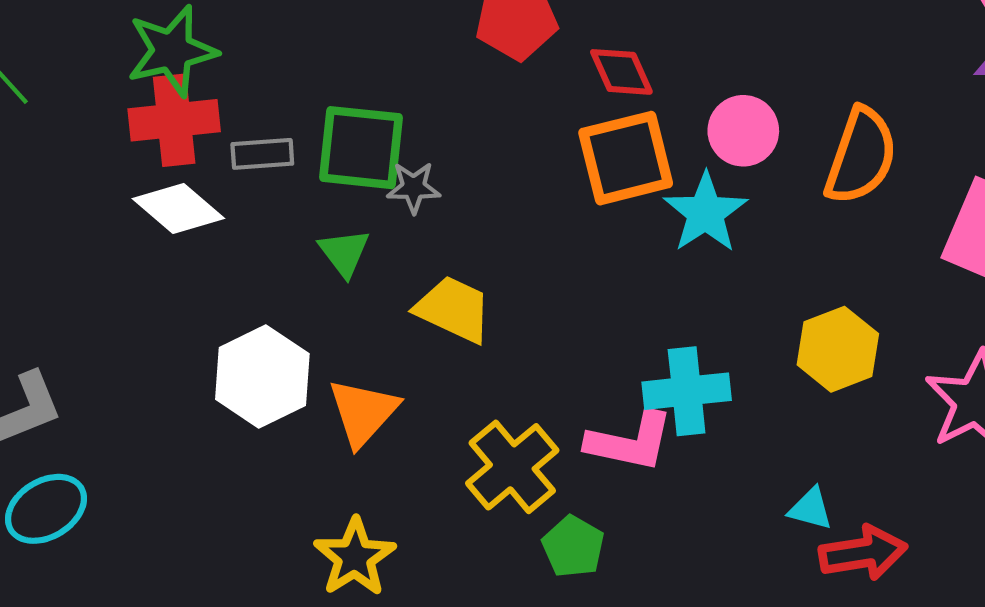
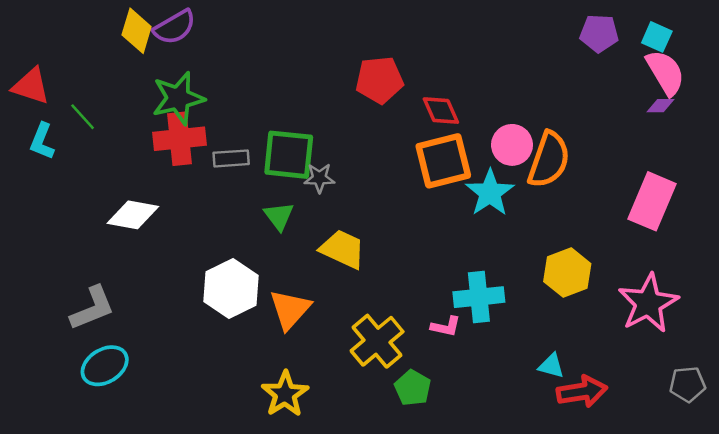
orange semicircle: (861, 156) -> (549, 160), moved
white diamond: (178, 208) -> (133, 215), moved, turned -30
pink L-shape: (630, 442) -> (446, 327), size x0.6

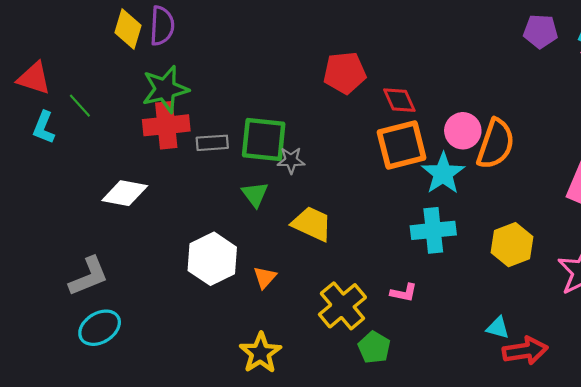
purple semicircle: (175, 27) -> (162, 26), turned -57
cyan cross: (479, 297) -> (433, 230), moved
orange triangle: (290, 309) -> (265, 277), size x0.6

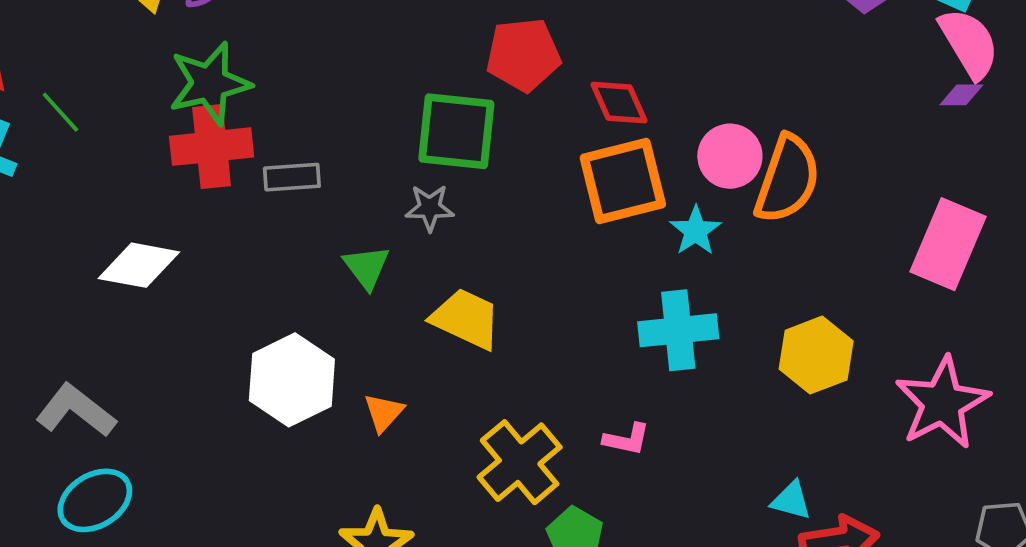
green square: (264, 140) -> (456, 131), moved
cyan star: (443, 173) -> (696, 231), size x0.7
gray L-shape: (89, 276) -> (76, 411), turned -120

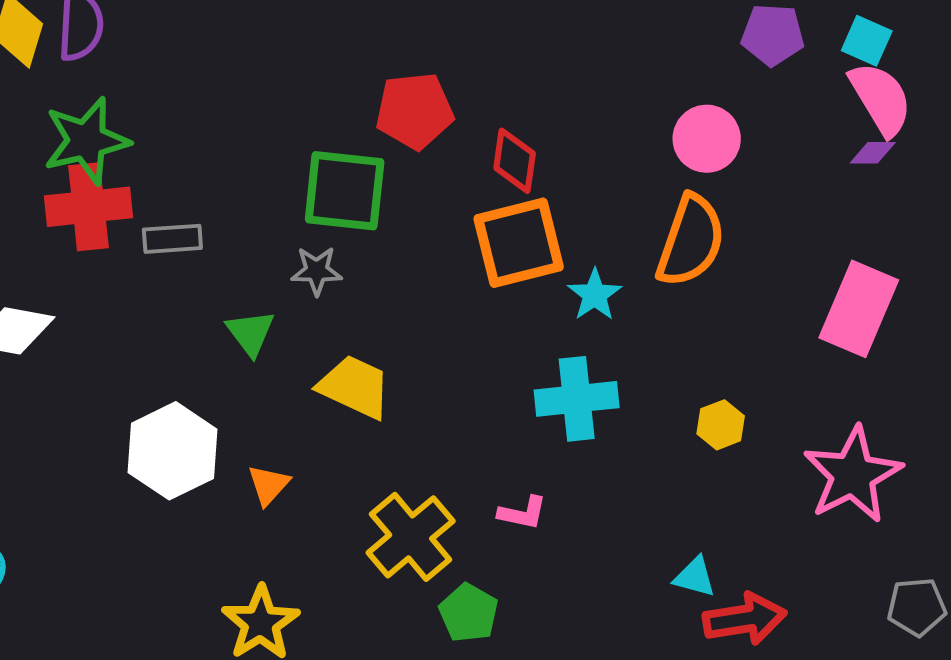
red diamond: (619, 103) -> (515, 161), turned 32
pink circle: (730, 156) -> (707, 139), moved
yellow hexagon: (816, 355) -> (721, 425), size x0.6

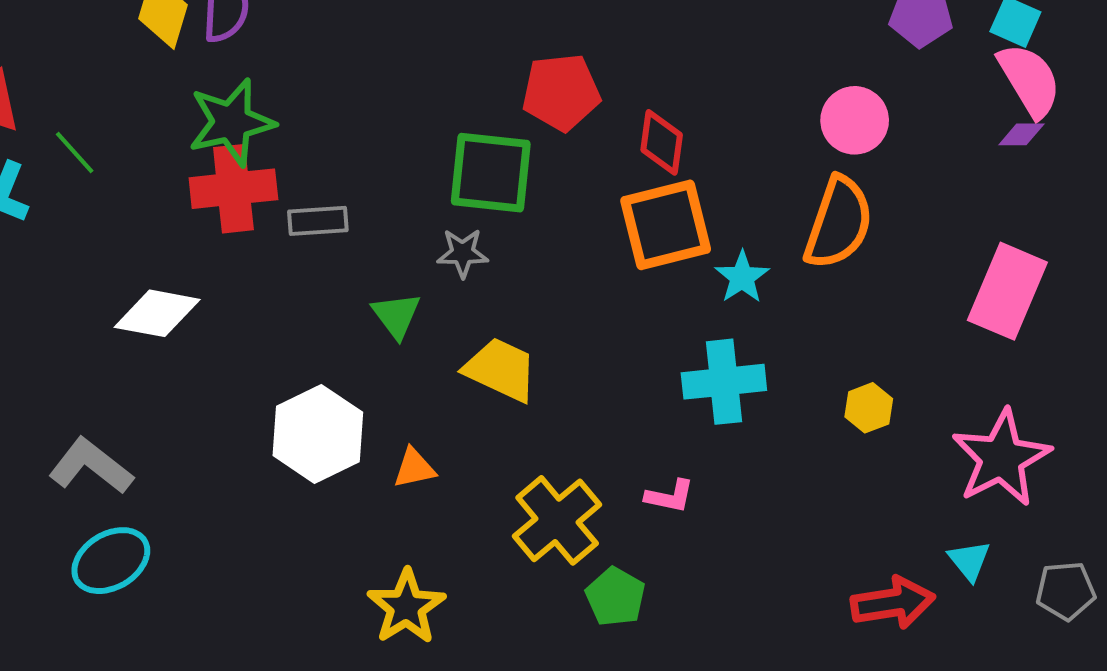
orange triangle: (269, 485) -> (414, 468), turned 36
cyan triangle: (695, 577) -> (969, 561), moved, turned 36

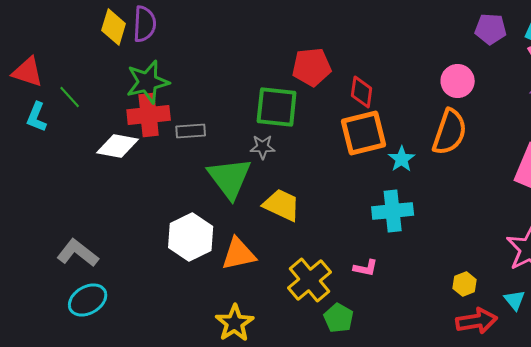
white diamond: (157, 313) -> (118, 146), moved
green triangle: (396, 315) -> (230, 178), size x1.8
yellow hexagon: (869, 408) -> (465, 284), moved
orange triangle: (414, 468) -> (239, 254), size x1.6

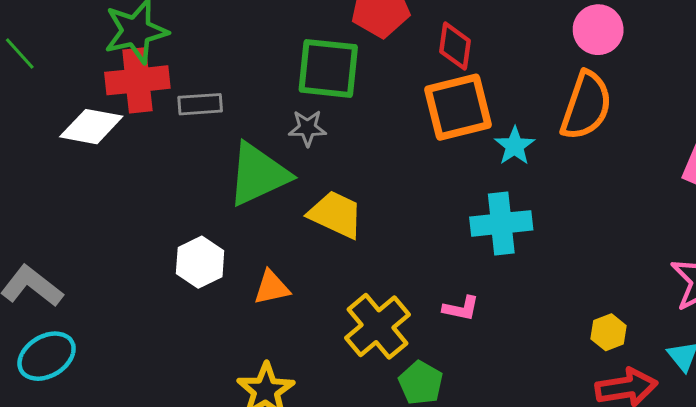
green triangle: (230, 178) -> (258, 174), turned 42
white hexagon: (191, 237) -> (200, 262), size x0.7
orange triangle: (239, 254) -> (272, 288), size x0.7

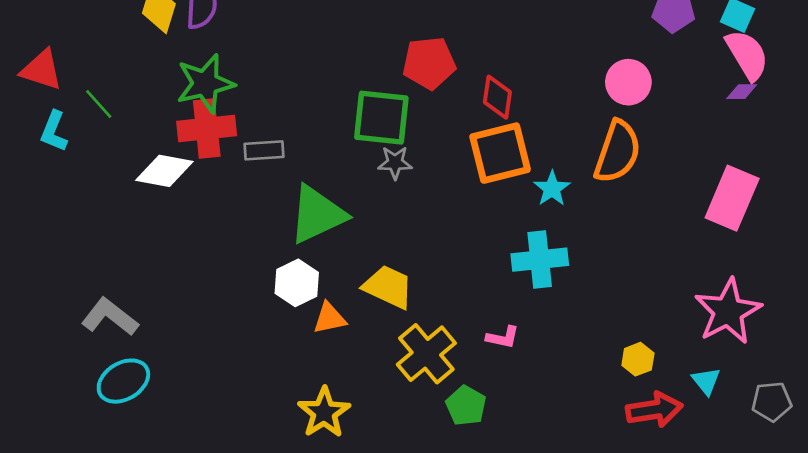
gray star: (307, 128) -> (395, 163), moved
yellow trapezoid: (336, 215) -> (388, 287), moved
white hexagon: (200, 262) -> (297, 283), moved

